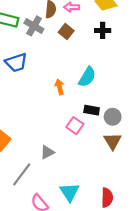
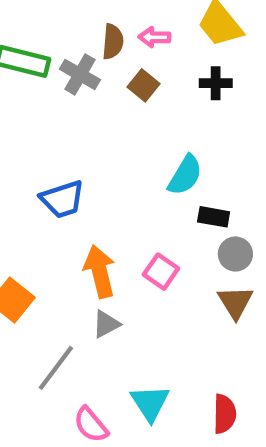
blue trapezoid: (16, 63) -> (62, 199), moved
orange arrow: (59, 87) -> (100, 272), moved, size x1.6
black rectangle: (92, 110) -> (214, 217), moved

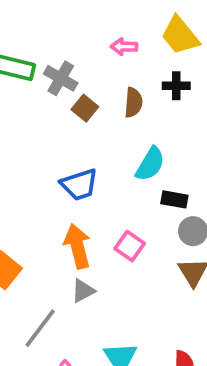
brown semicircle: (113, 42) -> (133, 103), moved
brown square: (143, 85) -> (85, 108), moved
blue trapezoid: (62, 199) -> (79, 185), moved

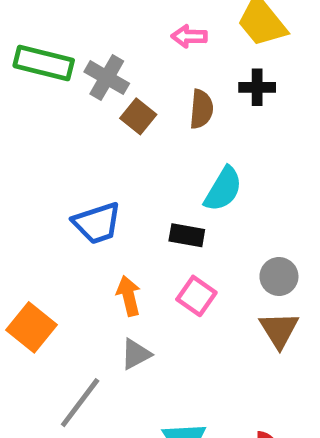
blue trapezoid: (79, 185) -> (97, 223), moved
black rectangle: (174, 199) -> (187, 235), moved
orange arrow: (77, 246) -> (129, 296), size x0.7

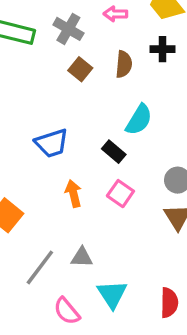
gray cross: (107, 78) -> (68, 29), moved
black rectangle: (187, 235) -> (114, 152), turned 30
gray triangle: (136, 354) -> (82, 257), moved, turned 30

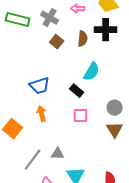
black cross: (162, 49) -> (106, 30), size x1.5
orange arrow: (73, 194) -> (42, 114), moved
pink square: (120, 194) -> (81, 116), turned -35

